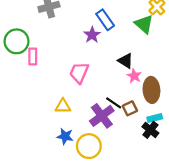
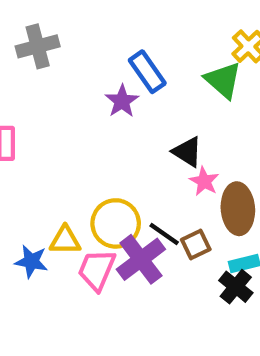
pink trapezoid: (79, 73) -> (97, 270), moved
blue star: (65, 136) -> (31, 261), moved
yellow circle: (89, 146) -> (116, 223), moved

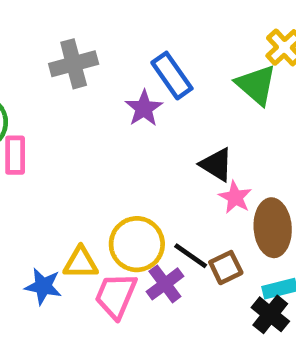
gray cross: (38, 46) -> (74, 64), moved
purple cross: (141, 259) -> (165, 284), size x0.7

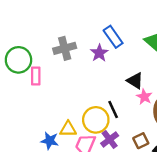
gray cross: (74, 64) -> (65, 48), moved
black line: (191, 256) -> (113, 109), moved, turned 30
brown square: (226, 268) -> (141, 141), moved

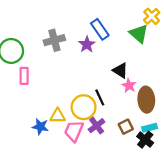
pink rectangle: (36, 76) -> (24, 76), moved

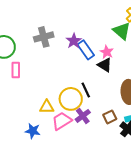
blue rectangle: (100, 29) -> (86, 50), moved
pink star: (129, 86) -> (107, 52), moved
blue star: (40, 127) -> (33, 131), moved
pink trapezoid: (74, 131) -> (62, 121), turned 35

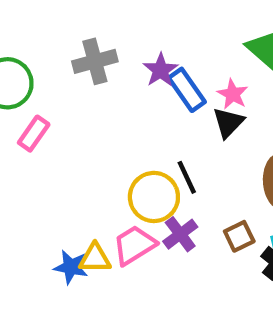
black triangle: (105, 65) -> (228, 123), turned 42
pink rectangle: (16, 70) -> (34, 134), turned 35
yellow triangle: (47, 107) -> (95, 258), moved

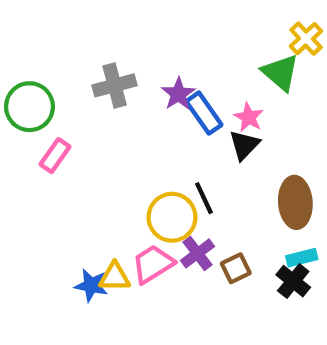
brown square: (239, 236) -> (236, 268), moved

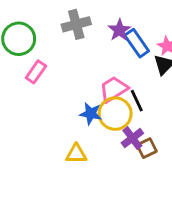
pink trapezoid: (153, 264) -> (114, 89), moved
brown square: (236, 268) -> (147, 148), moved
blue star: (91, 285) -> (91, 114), moved

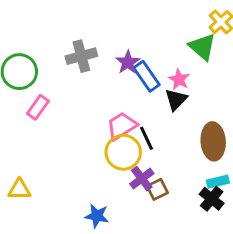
blue star: (91, 114) -> (97, 216), moved
yellow triangle: (76, 154) -> (19, 189), moved

